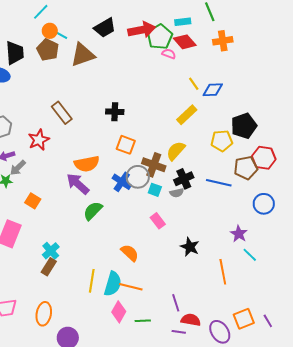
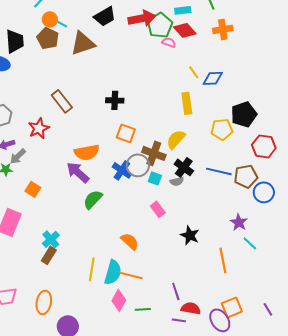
yellow rectangle: (187, 115) -> (187, 103), turned -55
brown pentagon: (246, 168) -> (246, 176), moved
black cross: (184, 179) -> (184, 167), turned -30
orange square: (244, 319) -> (232, 307), moved

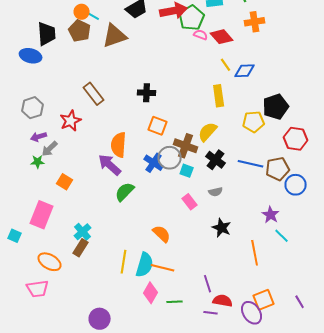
red diamond: (185, 30) -> (222, 37), moved
orange semicircle: (87, 152) -> (119, 145), turned 105
gray semicircle: (177, 181) -> (216, 192), moved
orange ellipse: (44, 302) -> (50, 262), moved, turned -70

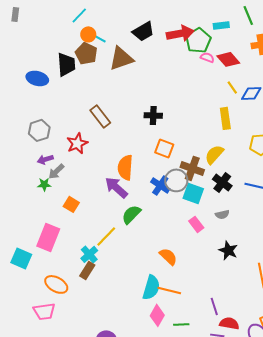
black trapezoid: (47, 34) -> (66, 64), moved
cyan square: (187, 171) -> (193, 193), size x1.5
cyan square: (15, 236) -> (21, 258), size x1.5
yellow line: (124, 262) -> (106, 236), moved, turned 35

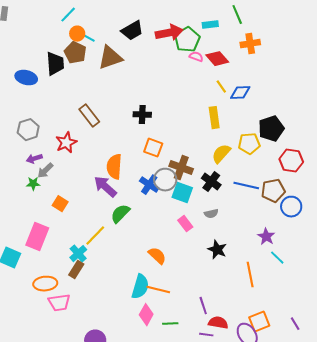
yellow semicircle: (214, 154) -> (221, 154), moved
orange ellipse: (56, 284) -> (45, 284), turned -35
pink trapezoid: (44, 311) -> (59, 303), moved

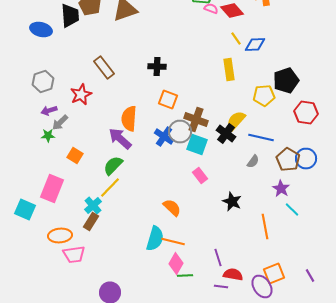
yellow semicircle: (221, 154) -> (236, 120), moved
brown pentagon: (273, 191) -> (288, 160), moved, turned -30
green semicircle: (120, 214) -> (113, 166), moved
gray semicircle: (211, 214) -> (253, 162), moved, turned -40
pink diamond: (146, 315) -> (176, 264), moved

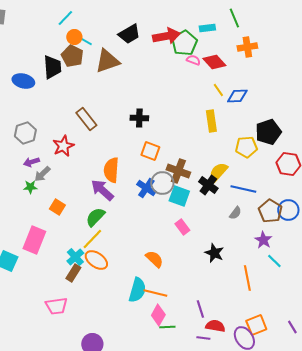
orange ellipse: (60, 236) -> (96, 260), moved, turned 40

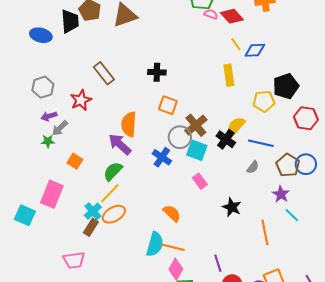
brown cross: (178, 171) -> (196, 125), turned 30
blue cross: (146, 188) -> (162, 157), moved
orange ellipse: (96, 260) -> (114, 214), turned -65

